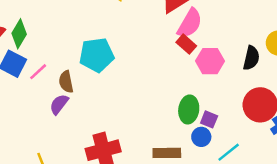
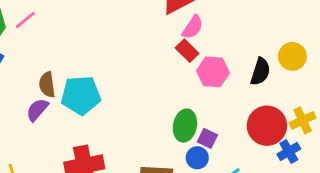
pink semicircle: (190, 23) -> (193, 27), size x0.7
cyan pentagon: (97, 55) -> (81, 95), moved
pink line: (38, 72) -> (25, 20), moved

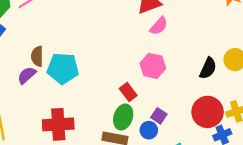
red rectangle: (187, 51) -> (128, 92), moved
pink hexagon: (213, 72) -> (153, 66), moved
green ellipse: (185, 126) -> (123, 117), moved

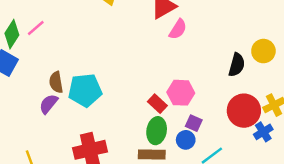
pink hexagon: (153, 66) -> (181, 93), moved

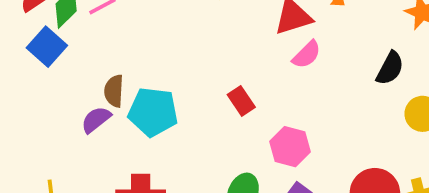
black semicircle: (237, 65) -> (390, 68), moved
red rectangle: (157, 104) -> (241, 101), moved

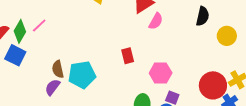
red rectangle: (241, 101) -> (128, 56), turned 35

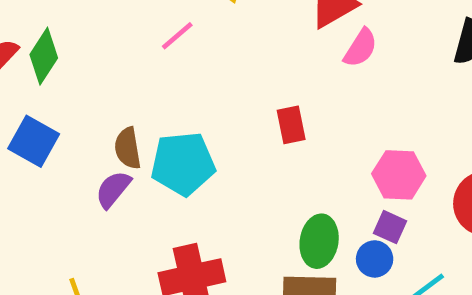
pink line: (39, 25) -> (177, 36), moved
blue square: (15, 55) -> (34, 141), moved
pink hexagon: (161, 73) -> (399, 175), moved

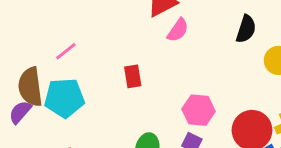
pink line: (177, 36) -> (66, 51), moved
brown semicircle: (128, 148) -> (30, 87), size x1.5

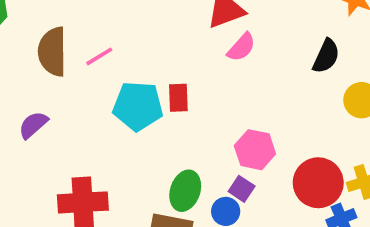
brown semicircle: (30, 87) -> (52, 52), moved
cyan pentagon: (64, 98) -> (138, 106), moved

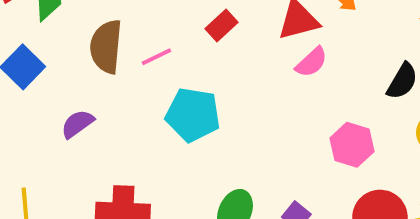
red rectangle: (178, 98) -> (221, 25), moved, turned 44
pink hexagon: (255, 150) -> (352, 145), moved

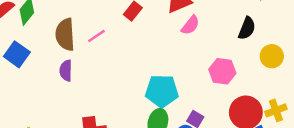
cyan pentagon: (193, 115) -> (162, 91), moved
purple semicircle: (77, 124) -> (66, 71), moved, turned -45

